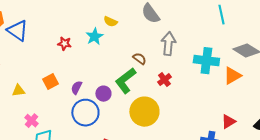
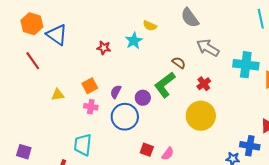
gray arrow: (168, 44) -> (208, 48), turned -65
yellow circle: (144, 112) -> (201, 116), moved
pink cross: (31, 121) -> (91, 107), moved, turned -32

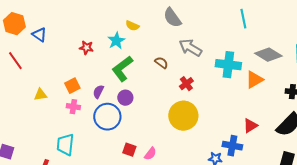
blue triangle: (57, 35) -> (39, 35), size x0.7
green L-shape: (165, 85) -> (122, 69), moved

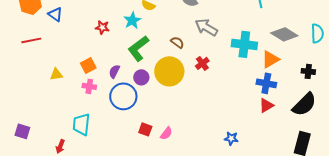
red line: (15, 61) -> (31, 40), turned -66
yellow circle: (183, 116) -> (169, 71), moved
blue cross: (232, 146) -> (266, 83), moved

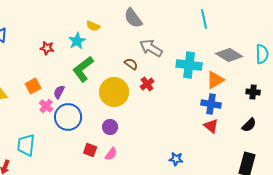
brown semicircle: (177, 42) -> (131, 64), moved
purple circle: (141, 77) -> (110, 127), moved
pink cross: (89, 86) -> (46, 106), moved, turned 32
black semicircle: (304, 104) -> (249, 125), size x0.6
red triangle: (266, 105) -> (211, 126), turned -49

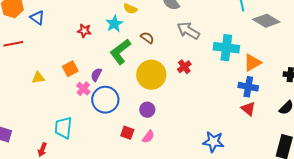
gray diamond: (229, 55) -> (266, 21), moved
brown semicircle: (131, 64) -> (147, 38), moved
blue star: (176, 159) -> (213, 142), size x1.5

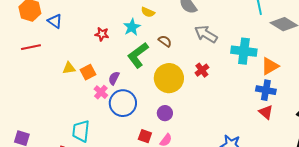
yellow triangle: (38, 78) -> (69, 68), moved

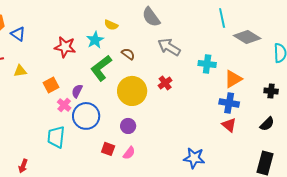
red star: (102, 34) -> (65, 47), size x1.5
cyan cross: (244, 51) -> (207, 64), size x0.7
yellow triangle: (69, 68) -> (20, 71), moved
cyan trapezoid: (81, 131) -> (56, 137), moved

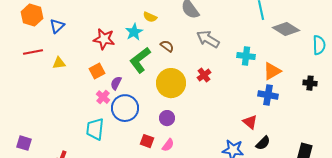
blue triangle: (18, 34) -> (57, 26), turned 42
orange square: (51, 85) -> (97, 71), moved
black semicircle: (267, 124) -> (263, 143), moved
red triangle: (229, 125) -> (250, 122), moved

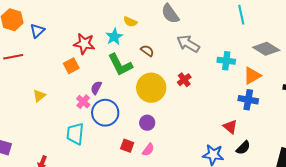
gray diamond: (286, 29) -> (266, 49), moved
green L-shape: (140, 60) -> (120, 65), turned -80
yellow triangle: (59, 63) -> (39, 96), moved, turned -32
orange square: (97, 71) -> (71, 66), moved

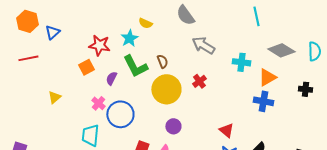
brown semicircle: (147, 51) -> (162, 61), moved, turned 32
purple semicircle: (96, 88) -> (111, 78), moved
purple circle: (147, 123) -> (173, 126), moved
red triangle: (230, 127) -> (226, 130), moved

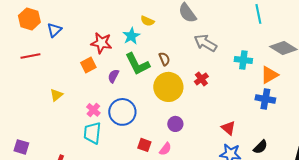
pink cross: (98, 103) -> (93, 110), moved

